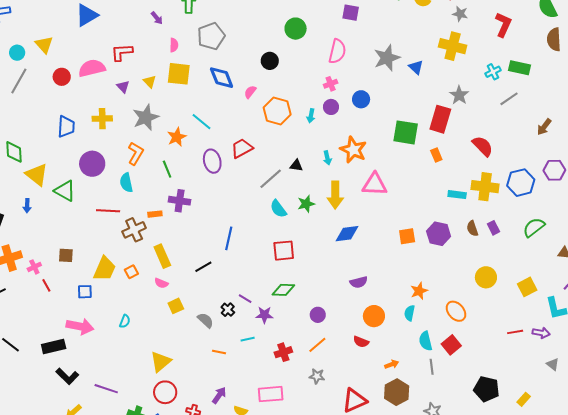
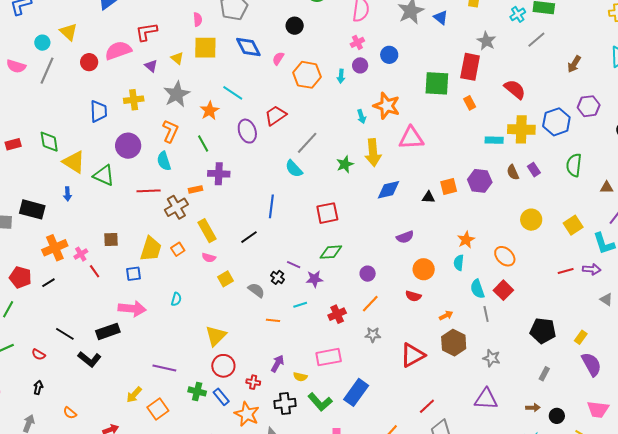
black triangle: (296, 165) -> (428, 197), moved
cyan semicircle: (278, 209) -> (294, 169), moved
green semicircle: (534, 227) -> (574, 165), turned -40
black L-shape: (67, 376) -> (89, 359), moved

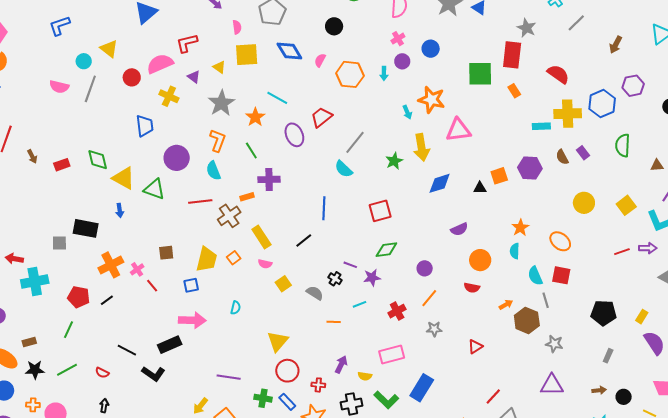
yellow cross: (134, 100) -> (169, 96), moved, turned 36
red square: (503, 290) -> (561, 275), turned -30
brown hexagon: (454, 343) -> (527, 320), moved
red triangle: (413, 355) -> (475, 347), size x0.6

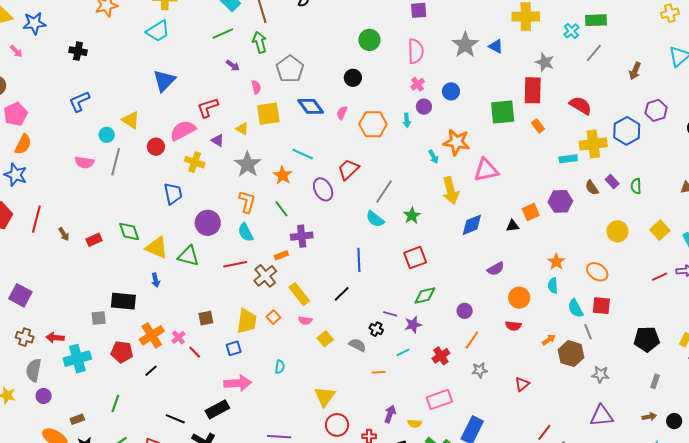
green semicircle: (623, 145) -> (636, 186), moved, size x0.7
green star: (394, 161) -> (412, 216), moved
red pentagon: (79, 297) -> (122, 352), moved

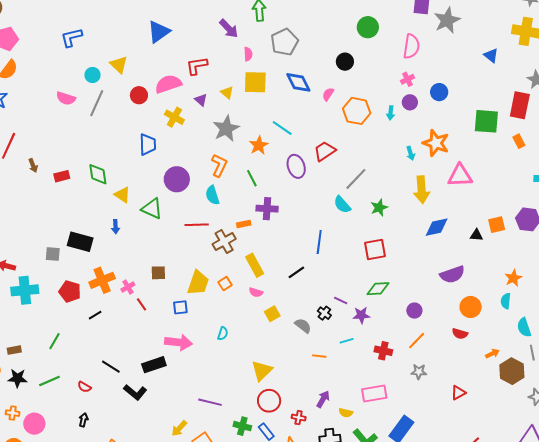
gray star: (465, 45) -> (447, 20), moved
purple arrow: (233, 65) -> (229, 29), size x1.5
yellow triangle: (157, 248) -> (122, 195), size x0.7
purple semicircle: (496, 269) -> (452, 274), size x1.4
red cross: (441, 356) -> (383, 351), turned 36

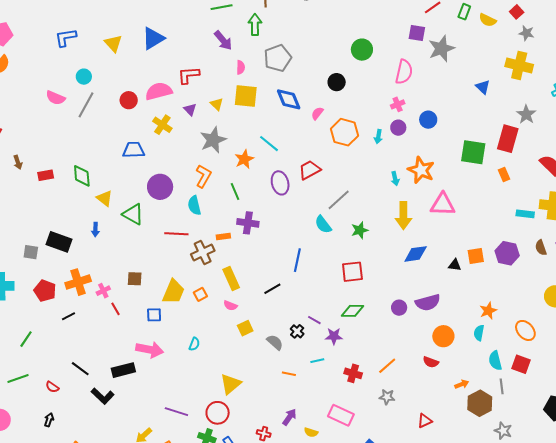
yellow triangle: (119, 65) -> (113, 43), moved
blue trapezoid: (148, 144) -> (134, 150), turned -95
purple circle: (414, 311) -> (399, 308), moved
pink rectangle: (374, 393) -> (341, 415), turned 30
red circle: (269, 401) -> (218, 413), moved

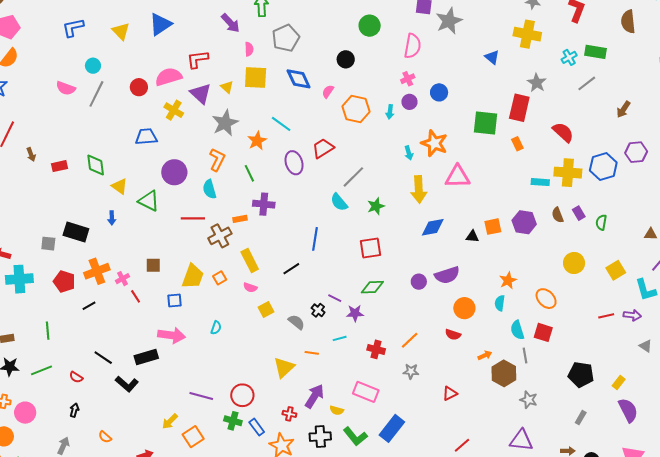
purple triangle: (190, 109) -> (201, 94), size x1.6
green line: (26, 339) -> (48, 331), turned -36
yellow triangle: (231, 384) -> (284, 367), moved
purple arrow: (289, 417) -> (314, 396), size x1.4

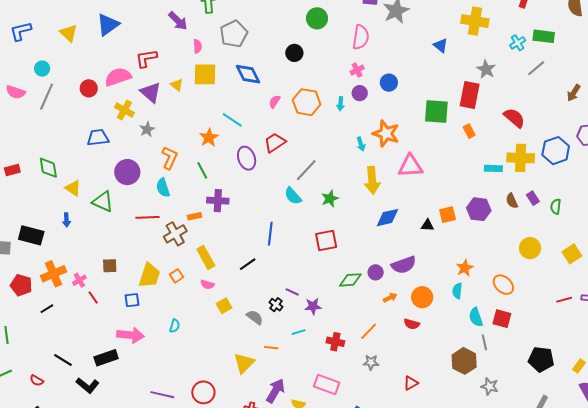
pink semicircle: (328, 91) -> (275, 102), moved
gray star: (225, 123) -> (147, 129), moved, size x0.6
green diamond: (372, 287) -> (350, 280), moved
orange arrow: (485, 355) -> (390, 298), moved

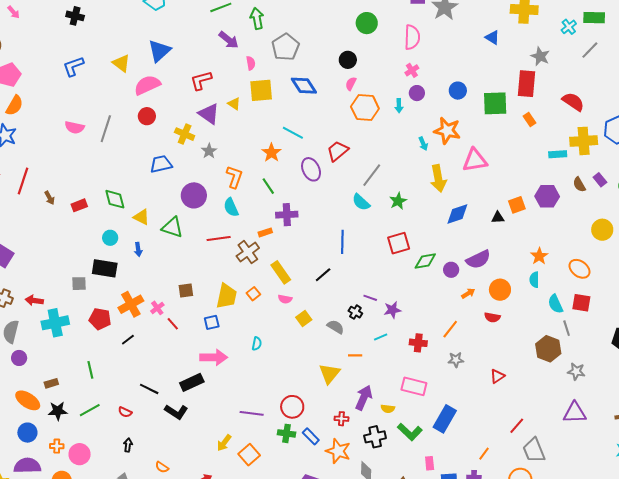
cyan circle: (42, 69) -> (110, 238), moved
pink semicircle: (118, 77) -> (147, 85), moved
blue circle: (389, 83) -> (458, 91), moved
pink semicircle: (275, 102) -> (351, 84), moved
green diamond: (350, 280) -> (425, 261), moved

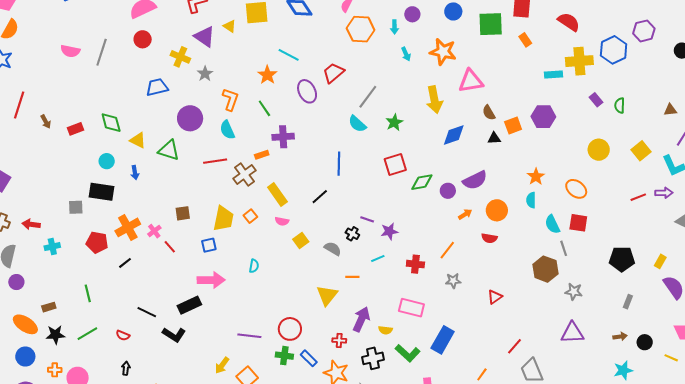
cyan arrow: (423, 144) -> (406, 54), moved
brown semicircle: (579, 184) -> (489, 113), moved
cyan cross: (55, 323) -> (52, 247), size x0.6

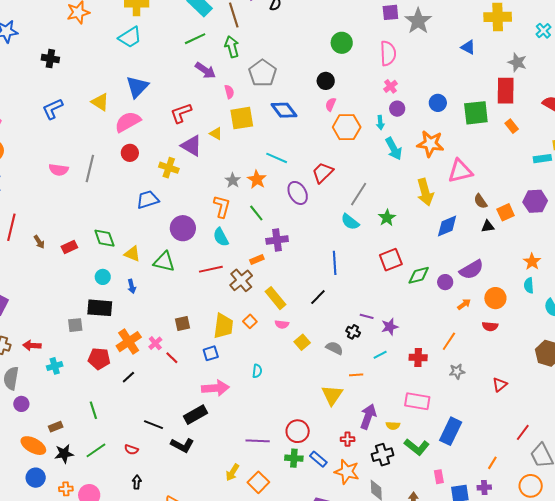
cyan arrow: (406, 54) -> (394, 149), size x1.6
gray star: (205, 74) -> (233, 180), moved

